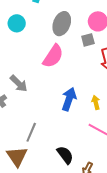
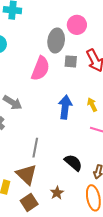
gray ellipse: (62, 24) -> (56, 40), moved
gray square: (88, 40) -> (71, 61), moved, turned 32

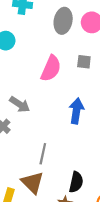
gray ellipse: (56, 40) -> (63, 21), moved
black semicircle: (73, 163) -> (76, 182), moved, turned 60

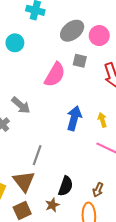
gray ellipse: (63, 21) -> (72, 31), turned 35
gray square: (84, 62) -> (80, 61), moved

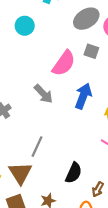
gray arrow: (21, 105) -> (43, 94), moved
blue arrow: (74, 118) -> (83, 96), moved
black semicircle: (66, 186) -> (74, 173), moved

